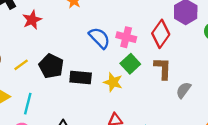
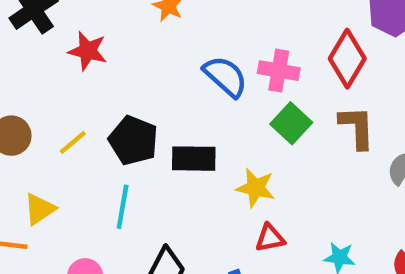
red star: (32, 20) -> (88, 51), turned -30
yellow star: (113, 82) -> (255, 188), moved
cyan line: (28, 104) -> (123, 207), moved

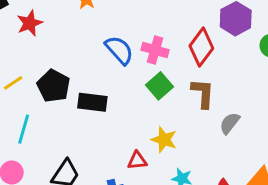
red star: (88, 51) -> (30, 23), turned 30
yellow star: (255, 188) -> (164, 140), moved
cyan line: (123, 207) -> (24, 129), moved

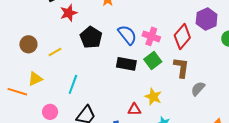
black pentagon: (53, 86) -> (91, 37), moved
black rectangle: (92, 102) -> (126, 64), moved
cyan line: (24, 129) -> (73, 84), moved

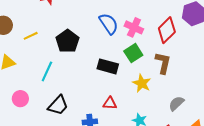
black pentagon: (91, 37) -> (67, 41), moved
black rectangle: (126, 64) -> (108, 66), moved
gray semicircle: (198, 89) -> (176, 103), moved
yellow star: (153, 97) -> (142, 83), moved

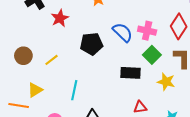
black pentagon: (67, 41) -> (91, 44), moved, turned -30

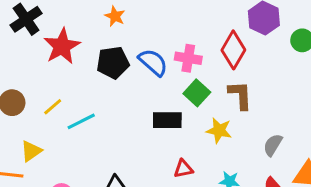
red star: (60, 18) -> (62, 46), size x1.4
black pentagon: (91, 44) -> (113, 63), moved
cyan line: (74, 90) -> (81, 121), moved, turned 54

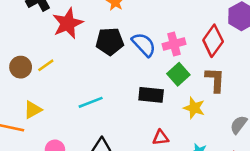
pink cross: (188, 58) -> (174, 44), turned -30
yellow line: (53, 107) -> (46, 65), moved
cyan line: (81, 121) -> (91, 102), moved

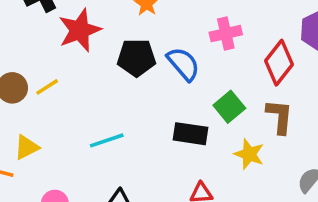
pink cross: (174, 44) -> (226, 34), moved

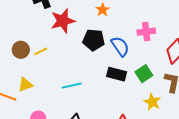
black rectangle: (190, 134) -> (117, 74), moved

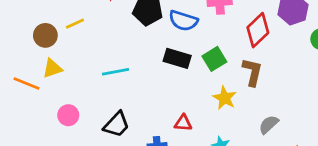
blue semicircle: (120, 46) -> (183, 21), turned 140
brown circle: (21, 50) -> (45, 35), moved

